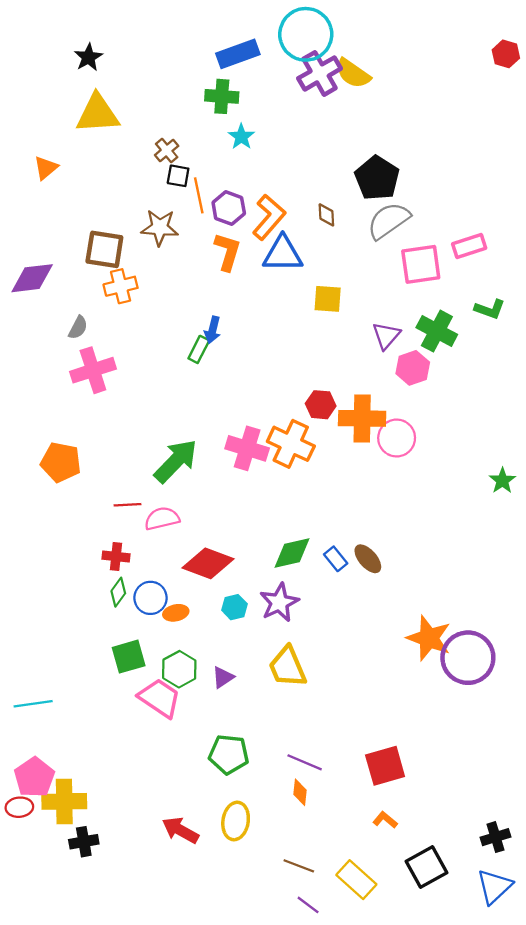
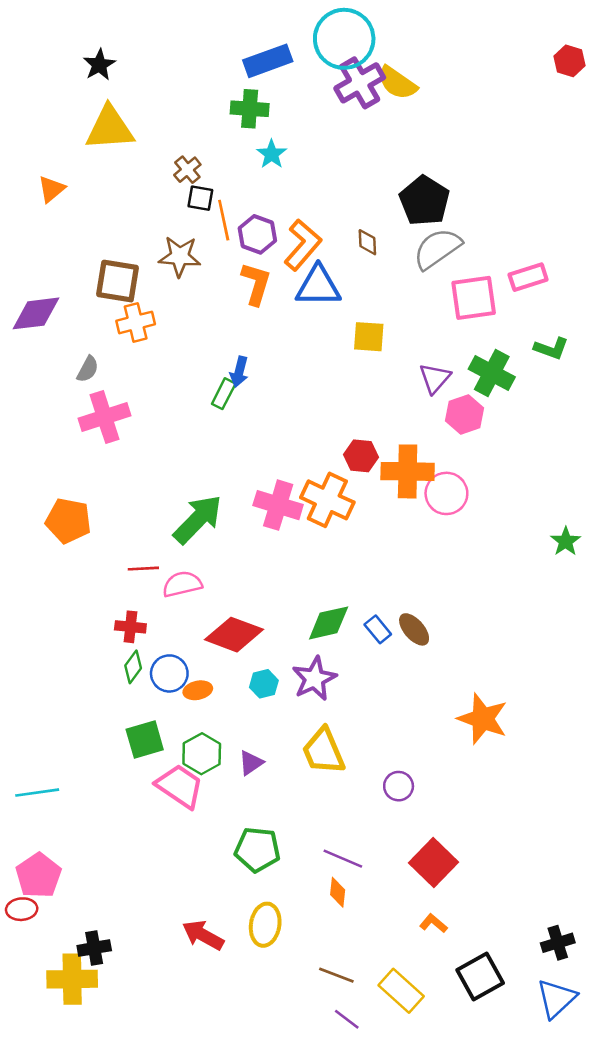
purple circle: (468, 658) -> (399, 786), moved, size x0.5
red square: (385, 766) -> (434, 863), turned -30
yellow cross: (64, 801) -> (72, 979), moved

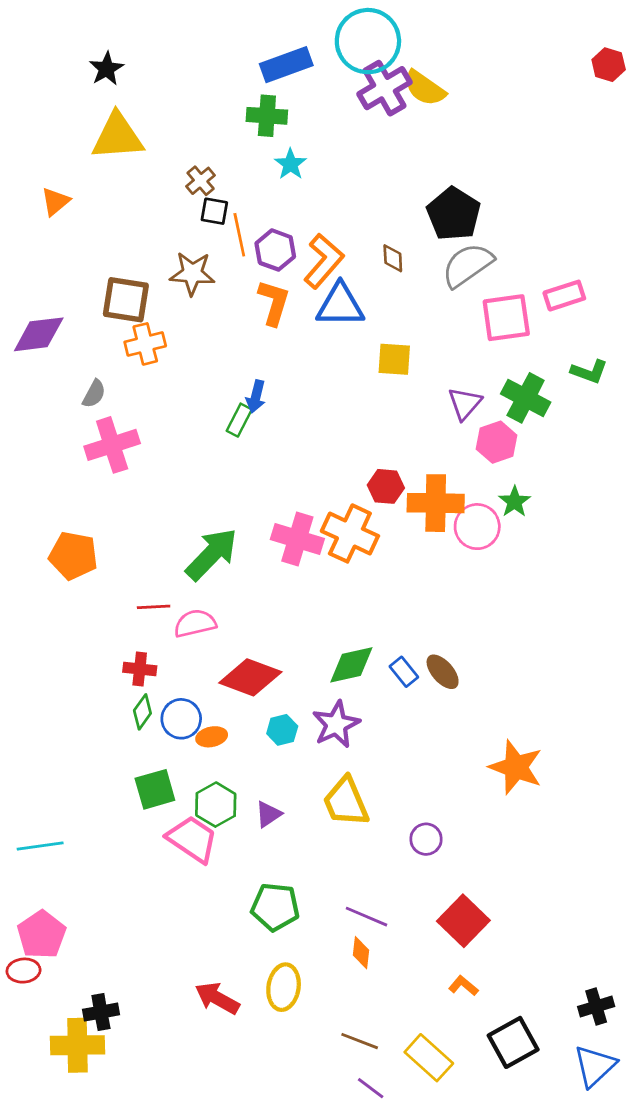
green star: (566, 541) -> (515, 502), moved

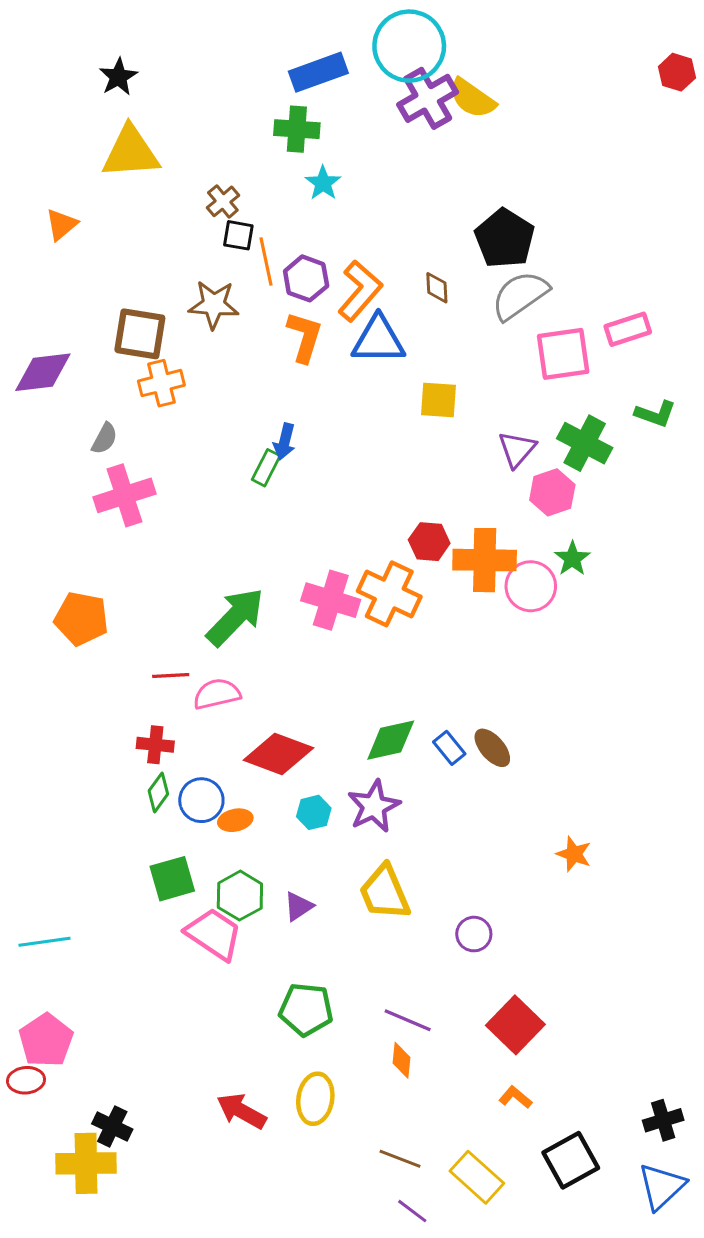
orange star: (516, 767) -> (574, 854), size x0.6
black cross: (101, 1012) -> (112, 1126), turned 36

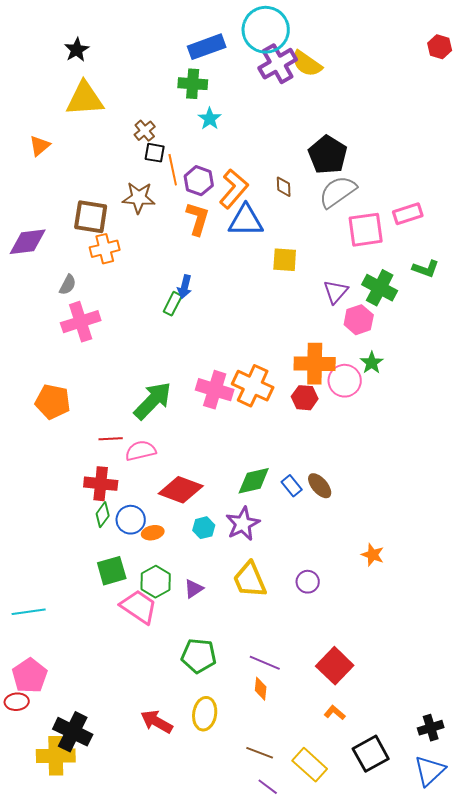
red hexagon: (429, 542) -> (305, 398), moved
red cross: (155, 745) -> (101, 484), size x1.4
purple circle: (474, 934) -> (308, 582), moved
black cross: (112, 1126) -> (73, 732), size x1.5

